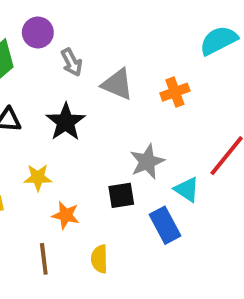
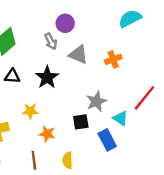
purple circle: (38, 32) -> (65, 23), moved
cyan semicircle: (219, 40) -> (130, 19), moved

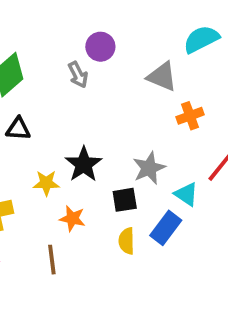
gray triangle: (78, 55) -> (162, 77), moved
orange cross: (113, 59) -> (190, 116), moved
black star: (47, 77) -> (84, 164), moved
blue rectangle: (107, 140) -> (166, 228), turned 65
yellow semicircle: (68, 160) -> (127, 241), moved

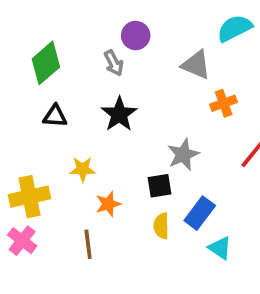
black star: (84, 164) -> (119, 114), moved
cyan triangle: (186, 194) -> (220, 248), moved
orange star: (72, 219) -> (108, 204), turned -30

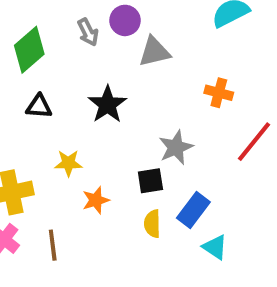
gray arrow: (114, 63) -> (88, 32), moved
gray triangle: (196, 65) -> (154, 52), moved, turned -36
orange cross: (224, 103) -> (219, 93), turned 35
brown line: (88, 244) -> (53, 245), moved

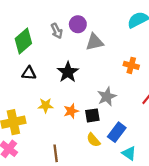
orange star: (96, 200) -> (71, 111), moved
yellow semicircle: (152, 224) -> (93, 140), turned -40
brown line: (53, 245) -> (56, 153), moved

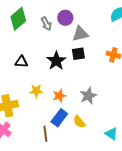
green diamond: (23, 41) -> (18, 19), moved
gray star: (107, 97) -> (88, 96), moved
black square: (92, 115) -> (78, 54), moved
blue rectangle: (117, 132) -> (59, 118), moved

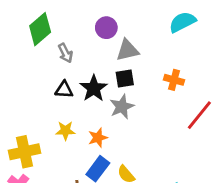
gray arrow: (46, 24) -> (65, 53), moved
black triangle: (21, 62) -> (64, 90), moved
gray star: (88, 96) -> (122, 107), moved

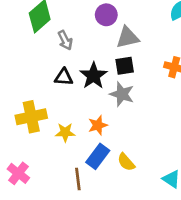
gray star: (122, 107) -> (122, 94), turned -30
yellow star: (65, 131) -> (65, 132), moved
yellow cross: (25, 152) -> (31, 117), moved

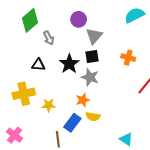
gray triangle: (127, 37) -> (94, 36), turned -36
black triangle: (64, 77) -> (38, 65), moved
orange star: (98, 125) -> (83, 100), moved
yellow semicircle: (126, 162) -> (93, 117), moved, turned -40

